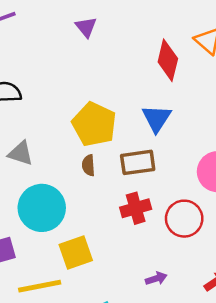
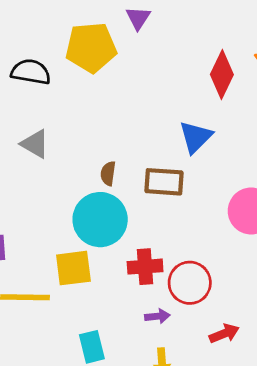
yellow pentagon: (94, 124) -> (91, 47), moved, turned 30
cyan circle: (42, 208) -> (100, 220), moved
red cross: (136, 208) -> (145, 267), moved
red circle: (184, 219) -> (190, 283), moved

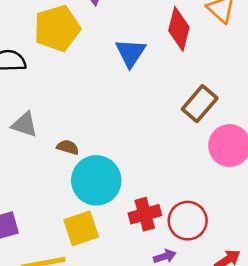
blue triangle: (196, 137) -> (131, 53), moved
brown semicircle: (108, 173) -> (68, 147), moved, turned 110
brown rectangle: (164, 182) -> (200, 104), moved, turned -42

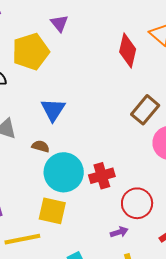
blue triangle: (131, 53) -> (53, 110), moved
red cross: (145, 214) -> (102, 176), moved
yellow square: (81, 228) -> (52, 211), turned 32

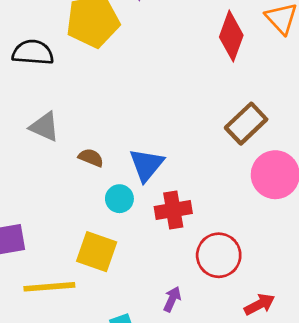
blue triangle: (53, 110) -> (147, 165), moved
cyan circle: (64, 172) -> (119, 199), size x0.5
purple arrow: (119, 232) -> (172, 299), moved, turned -54

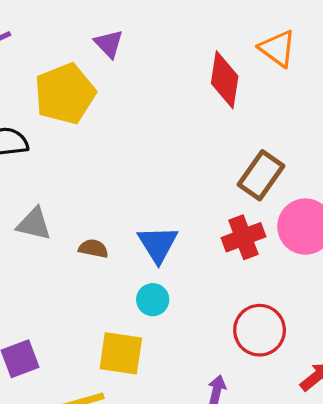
cyan circle: (119, 199) -> (153, 300), moved
red cross: (173, 210) -> (243, 237), moved

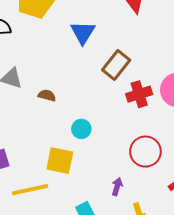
brown rectangle: (261, 175) -> (116, 65), moved
blue triangle: (158, 244) -> (83, 33), moved

